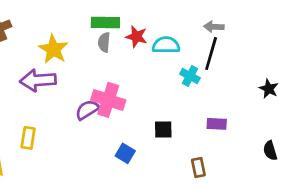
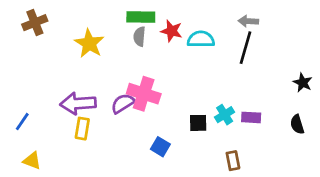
cyan cross: (190, 76) -> (225, 115), moved, turned 30
purple arrow: (38, 80) -> (78, 103), moved
yellow rectangle: (28, 138) -> (82, 129), moved
black semicircle: (270, 151) -> (297, 124), moved

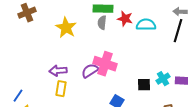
purple arrow: (78, 103) -> (58, 71), size x0.7
blue line: (22, 122) -> (18, 96), moved

